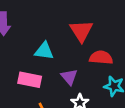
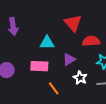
purple triangle: (69, 77) -> (69, 59), turned 48

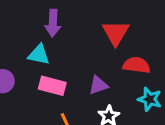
purple arrow: (13, 27) -> (53, 23), moved
cyan triangle: (47, 43) -> (39, 55), moved

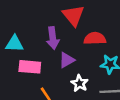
purple arrow: (53, 23) -> (53, 38), moved

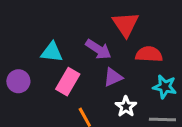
purple arrow: (53, 38) -> (98, 49), turned -55
pink rectangle: (30, 67) -> (68, 82), turned -70

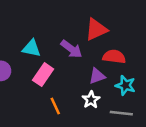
red triangle: (126, 24) -> (96, 29), turned 35
purple triangle: (113, 77) -> (97, 76), moved

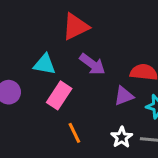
red triangle: (96, 29) -> (76, 27), moved
white star: (91, 100) -> (122, 137), moved

